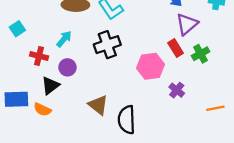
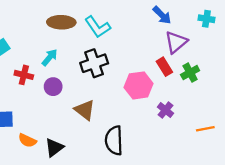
black triangle: (50, 86) -> (54, 147), moved
brown triangle: (98, 105) -> (85, 110), moved
orange semicircle: (42, 109) -> (27, 140), moved

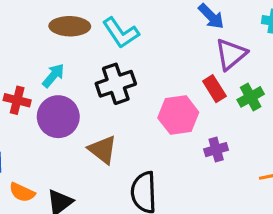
purple circle: (53, 87) -> (58, 117), size x1.6
purple cross: (165, 110) -> (216, 150), turned 35

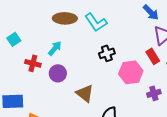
black cross: (116, 84) -> (107, 53), moved, size x0.7
purple circle: (58, 117) -> (58, 73), size x0.7

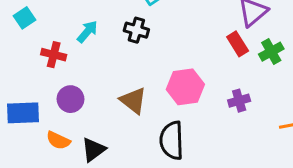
black cross: (107, 53) -> (136, 30), moved, turned 35
pink hexagon: (131, 72) -> (185, 87), moved
purple circle: (58, 73) -> (70, 99), moved

